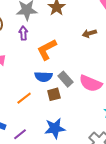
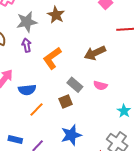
brown arrow: (89, 33) -> (95, 53), moved, size x1.5
blue semicircle: (43, 77) -> (27, 90), moved
pink semicircle: (91, 83) -> (100, 85), size x0.6

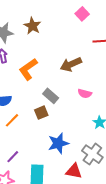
pink semicircle: (100, 85) -> (85, 93), moved
blue star: (71, 135) -> (58, 143), moved

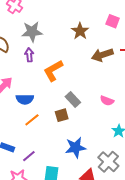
pink square: (82, 14) -> (113, 21), turned -32
brown star: (32, 26) -> (80, 31), moved
brown arrow: (71, 64) -> (102, 55), moved

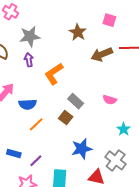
brown square: (62, 115) -> (66, 118), turned -32

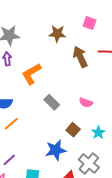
brown star: (78, 32) -> (57, 34), turned -30
brown arrow: (102, 54) -> (80, 57), turned 85
brown square: (66, 118) -> (73, 130), moved

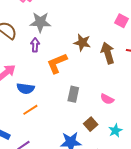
brown star: (57, 34) -> (82, 43), moved
gray rectangle: (52, 102) -> (73, 94), turned 49

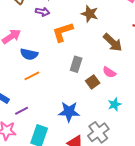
purple arrow: (35, 45) -> (42, 12), turned 96
brown arrow: (108, 53) -> (113, 42), moved, turned 145
brown square: (91, 124) -> (93, 82), moved

